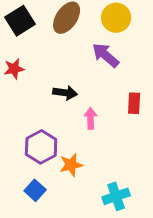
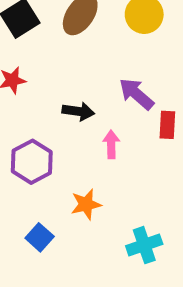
purple arrow: (106, 55) -> (136, 94), moved
purple hexagon: (41, 147) -> (32, 162), moved

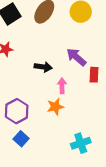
purple hexagon: (32, 162) -> (17, 111), moved
orange star: (86, 204) -> (55, 107), moved

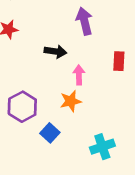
purple arrow: (76, 57) -> (84, 21), moved, turned 35
blue square: (21, 139) -> (50, 133), moved

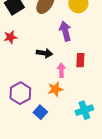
red rectangle: (119, 61) -> (80, 60), moved
cyan cross: (102, 147) -> (84, 110), moved

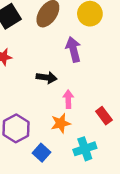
red rectangle: (80, 60) -> (104, 116), moved, turned -40
cyan cross: (84, 110) -> (85, 149), moved

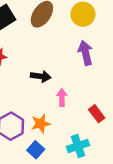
purple arrow: (73, 49) -> (85, 53), moved
orange star: (61, 123) -> (41, 124), moved

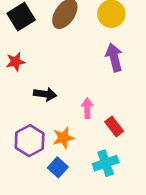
black arrow: (41, 76) -> (45, 94), moved
red rectangle: (97, 114) -> (114, 127), moved

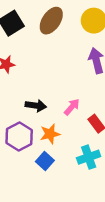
black arrow: (45, 94) -> (36, 106), moved
pink arrow: (87, 108) -> (72, 107), turned 42

